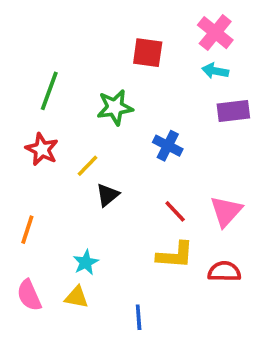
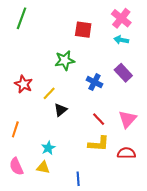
green line: (49, 91) -> (21, 18), moved
purple rectangle: (233, 111) -> (123, 73), moved, turned 54

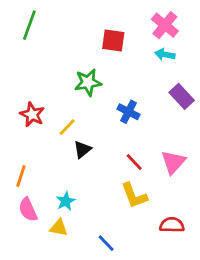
purple rectangle: (123, 73) -> (182, 96), moved
yellow L-shape: (99, 144) -> (134, 196), turned 65
red semicircle: (126, 153) -> (172, 225), moved
pink semicircle: (16, 166) -> (28, 210), moved
blue line: (78, 179) -> (106, 243), turned -40

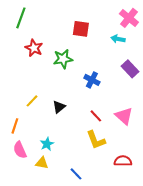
pink cross: (165, 25) -> (129, 18), moved
red star: (32, 115) -> (34, 48), moved
yellow line: (67, 127) -> (32, 101), moved
pink triangle: (173, 162) -> (124, 116), turned -30

